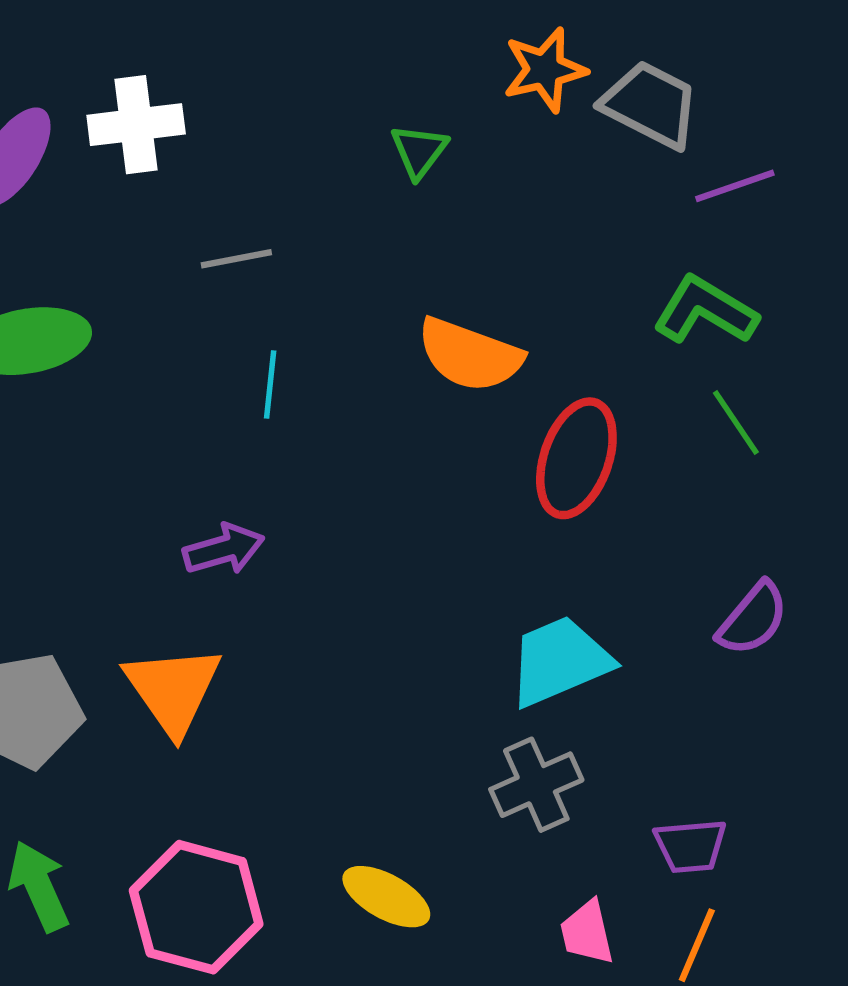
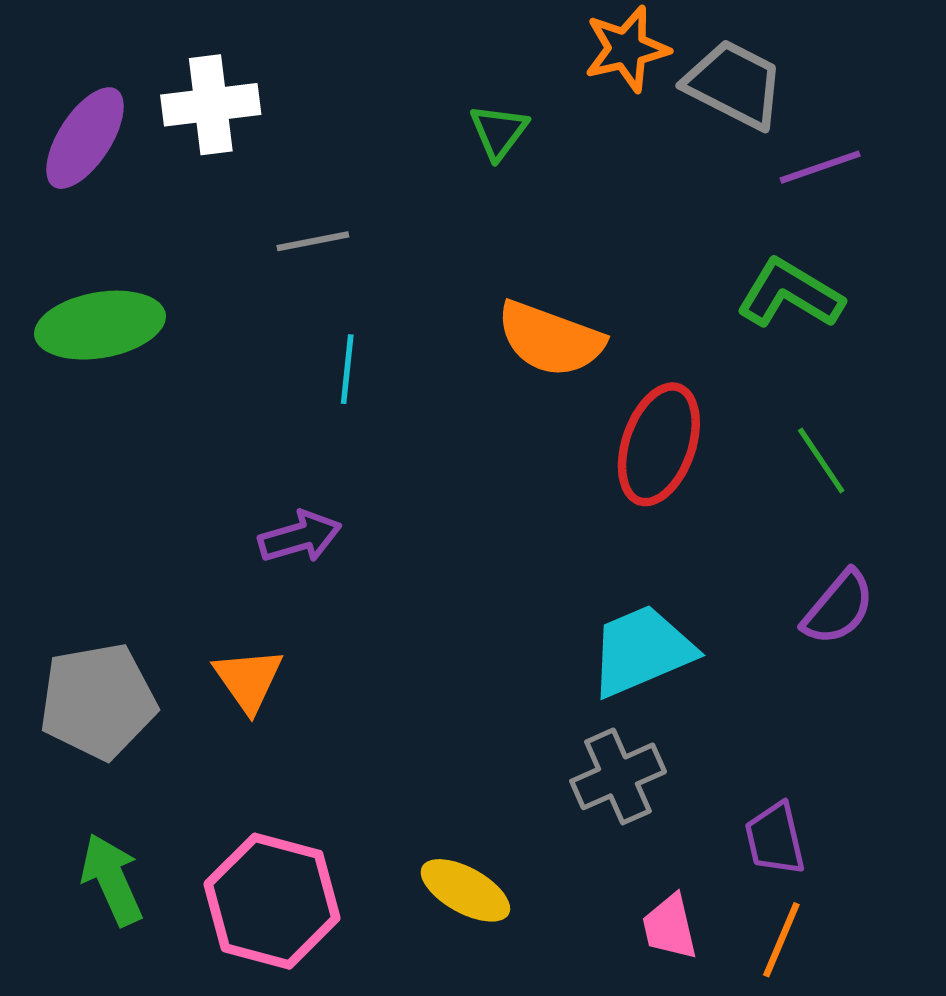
green line: (736, 422) -> (821, 460), moved
orange triangle: (173, 690) -> (248, 680), size x0.7
purple trapezoid: (690, 846) -> (775, 839), turned 82

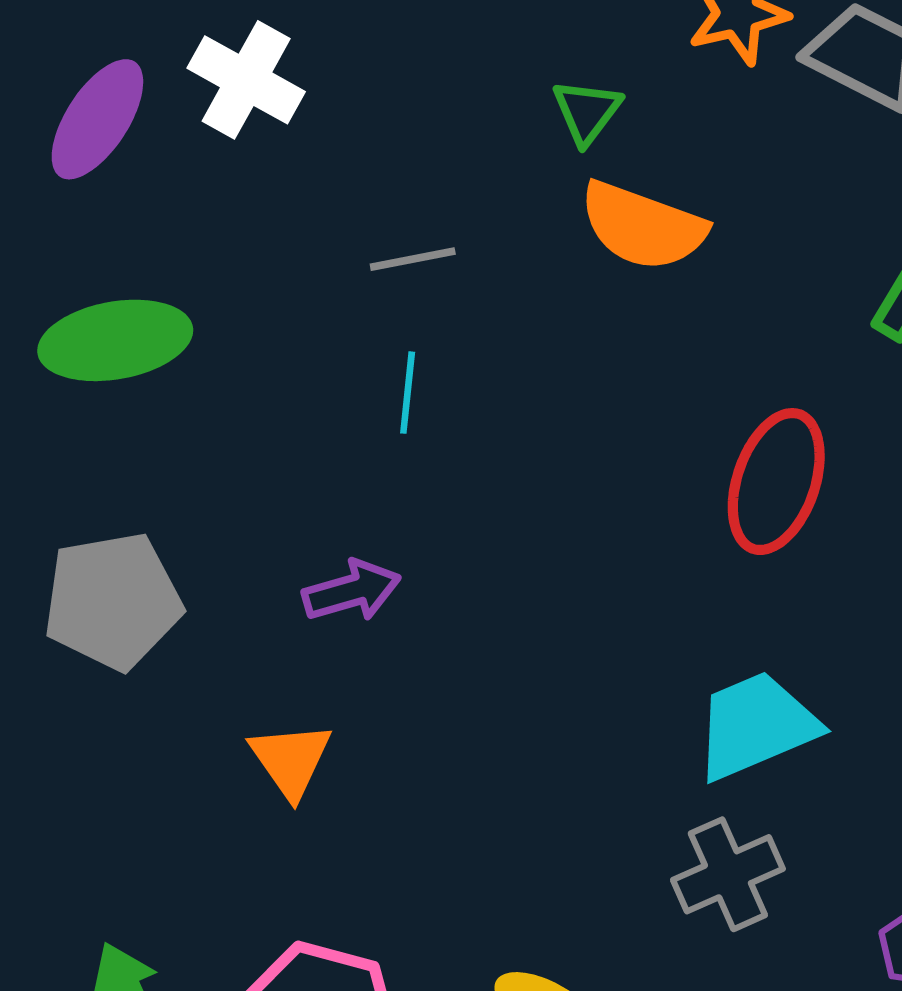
white cross: (211, 105) -> (246, 80), turned 36
gray line: (313, 241) -> (413, 259), moved
orange semicircle: (550, 339) -> (643, 226), moved
gray pentagon: (98, 701) -> (113, 601), moved

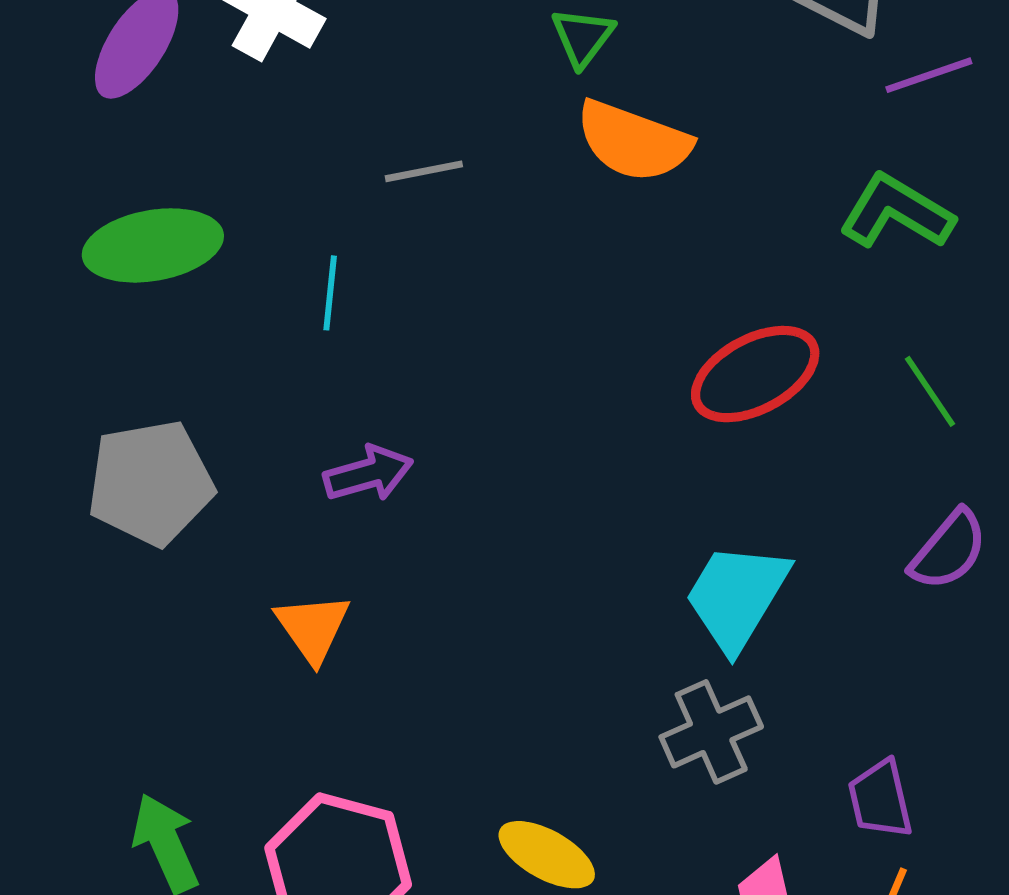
cyan line: (408, 393) -> (330, 293), moved
red ellipse: (776, 482) -> (755, 374), turned 43
cyan trapezoid: (756, 726) -> (737, 596), turned -36

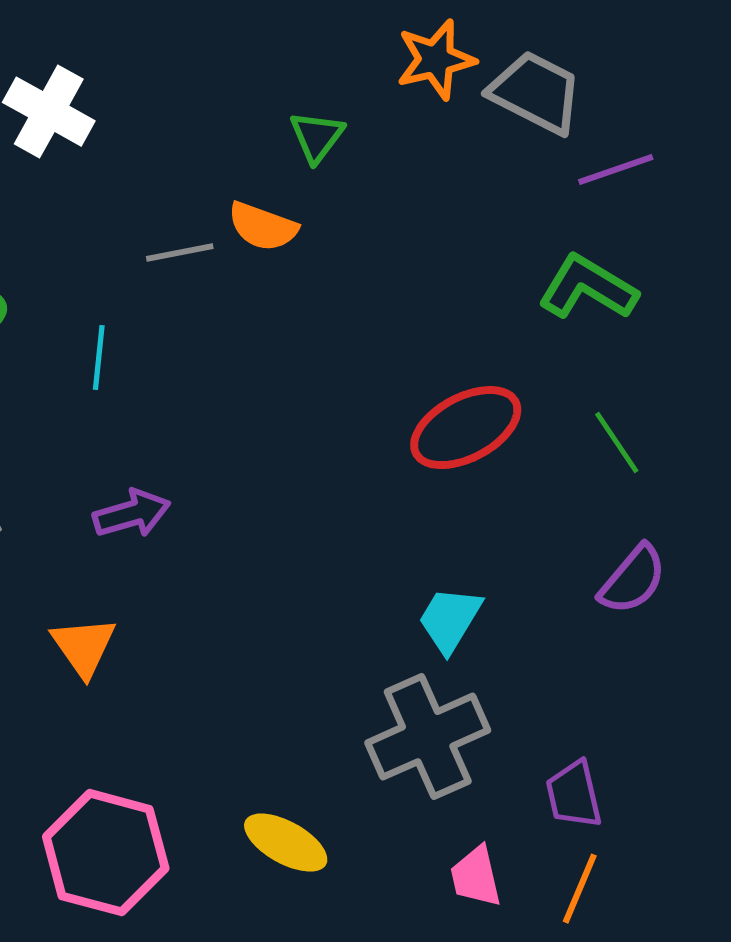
orange semicircle: (634, 141) -> (263, 227), moved, size x0.7
cyan trapezoid: (737, 596) -> (450, 620), size x0.7
gray cross: (711, 732) -> (428, 737), size x1.4

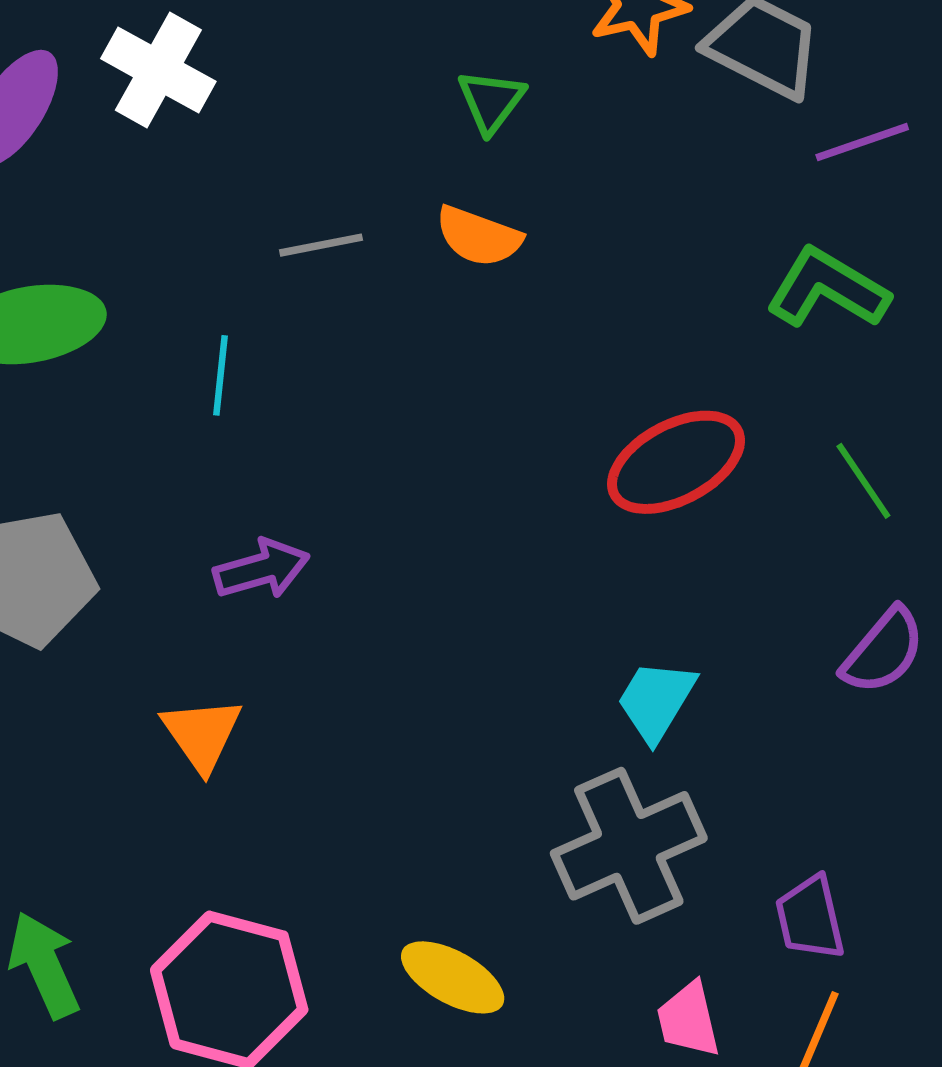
orange semicircle: (263, 227) -> (479, 236), moved

